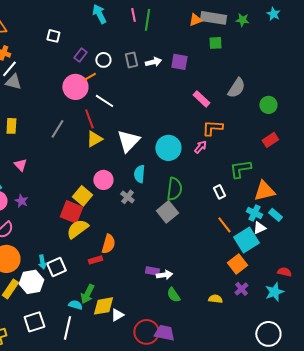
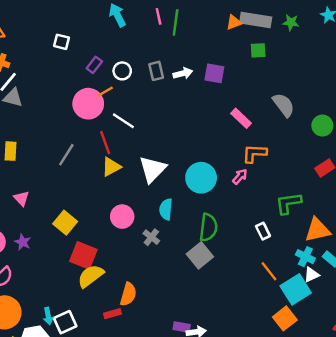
gray semicircle: (236, 88) -> (284, 105), turned -70
yellow square: (82, 196) -> (65, 223), moved

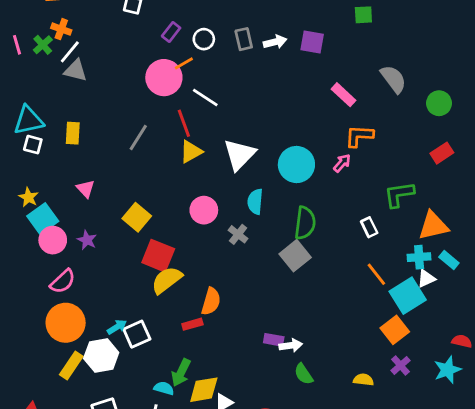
cyan cross: (305, 257) -> (419, 257), turned -30
cyan arrow: (48, 316) -> (117, 327), turned -112

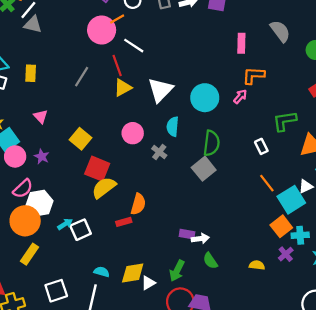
pink rectangle: (343, 95) -> (241, 43), turned 48
cyan cross: (419, 257) -> (300, 235), moved
white hexagon: (101, 355) -> (39, 203), moved
green arrow: (181, 373) -> (177, 271), moved

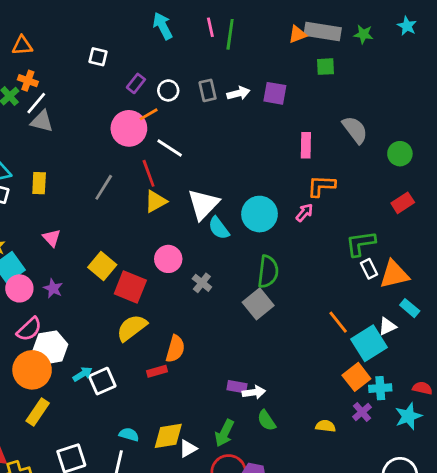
cyan semicircle: (173, 127) -> (219, 228), moved, turned -42
white rectangle: (261, 146) -> (369, 269), moved
red square: (97, 169) -> (130, 287), moved

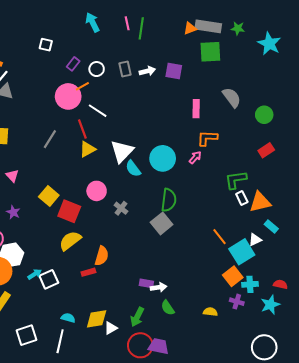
cyan star: (407, 26) -> (269, 44), moved, size x1.6
green square: (325, 67) -> (210, 52), size x1.6
purple cross: (362, 412) -> (237, 302), turned -32

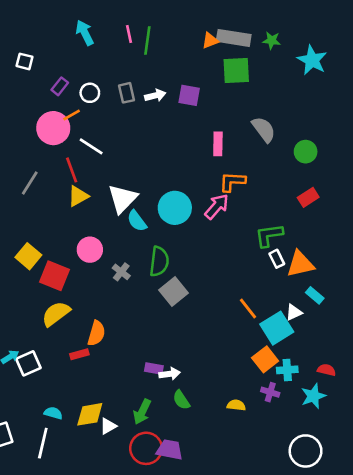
pink arrow: (195, 157) -> (217, 207), size x1.5
green semicircle: (169, 200) -> (159, 261), moved

